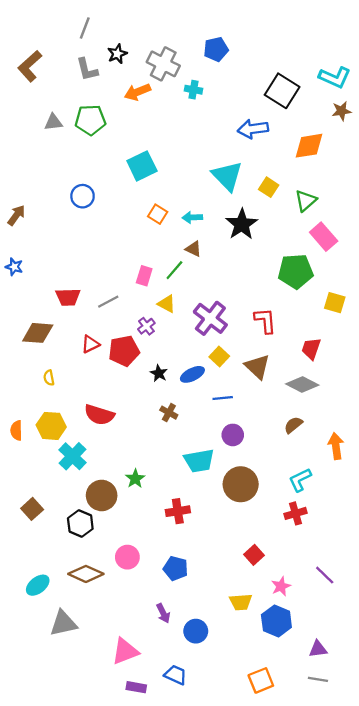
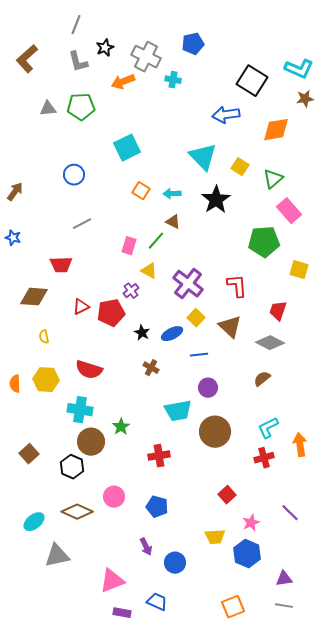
gray line: (108, 302) -> (82, 224), moved
orange arrow: (336, 446) -> (300, 445), moved
cyan cross: (72, 456) -> (80, 410), moved, turned -35

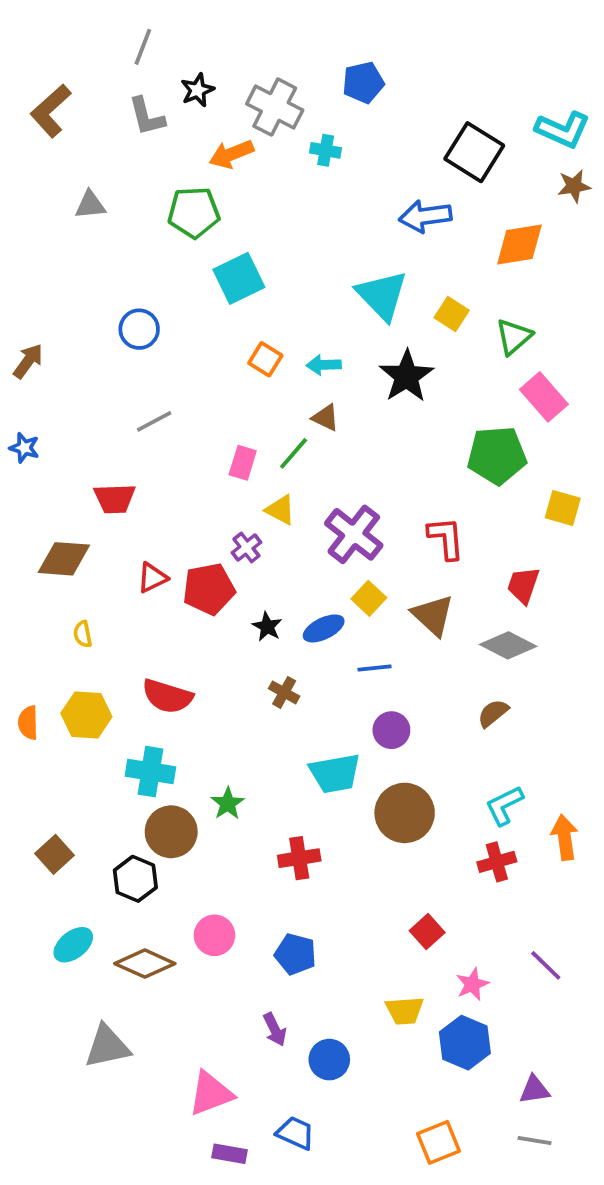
green pentagon: (81, 107) -> (194, 212), moved
cyan ellipse: (34, 522) -> (73, 945), moved

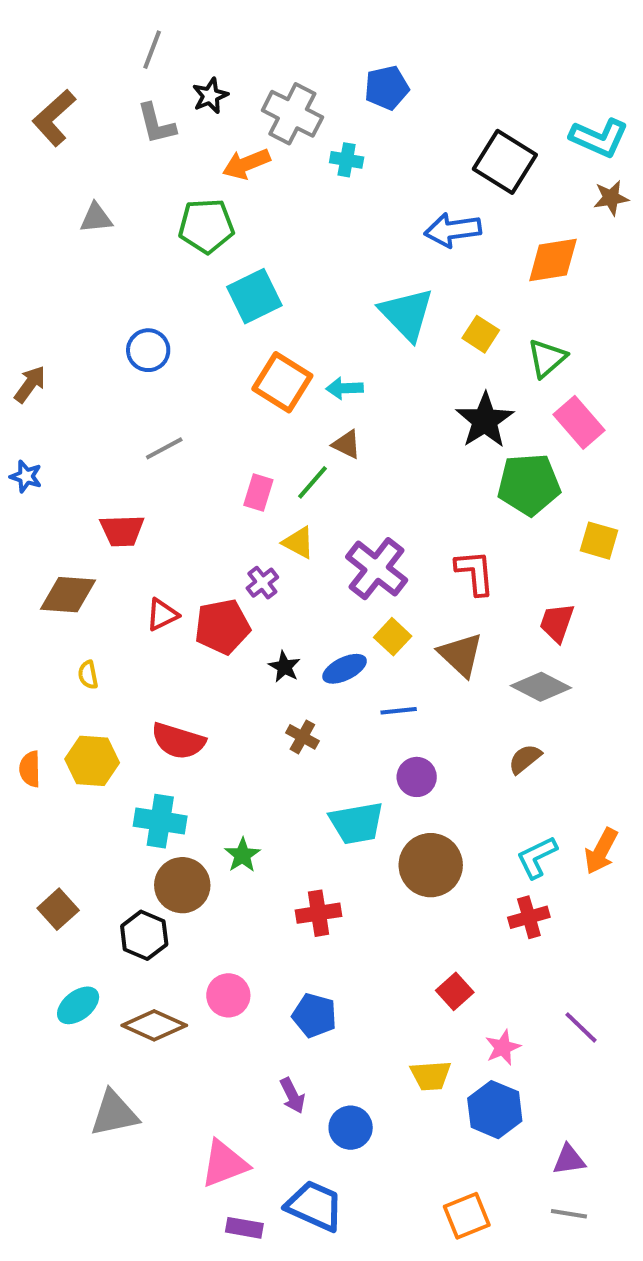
orange square: (265, 359) -> (282, 382), size x1.6
black star: (406, 376) -> (485, 420), moved
orange arrow: (565, 837) -> (601, 851), moved, turned -144
blue trapezoid: (295, 1133) -> (314, 1206), size x1.4

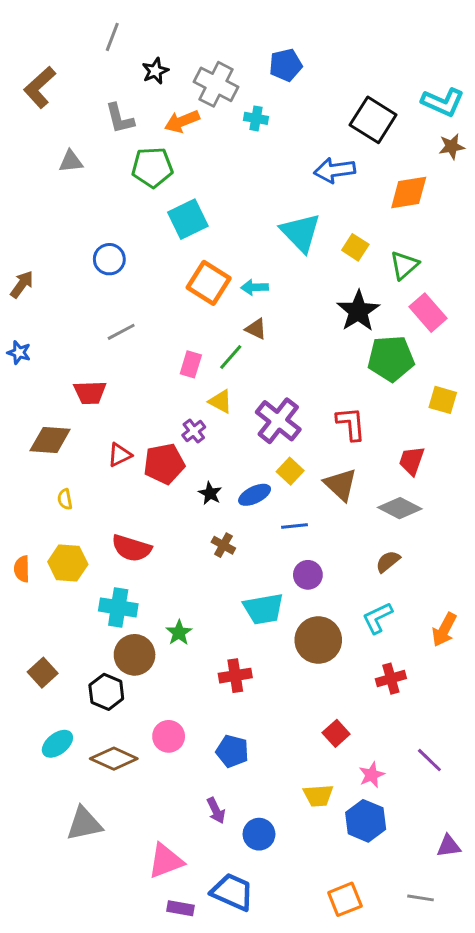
gray L-shape: (156, 124) -> (120, 118), moved
cyan L-shape: (537, 857) -> (378, 618), moved
purple triangle: (569, 1160) -> (449, 846), moved

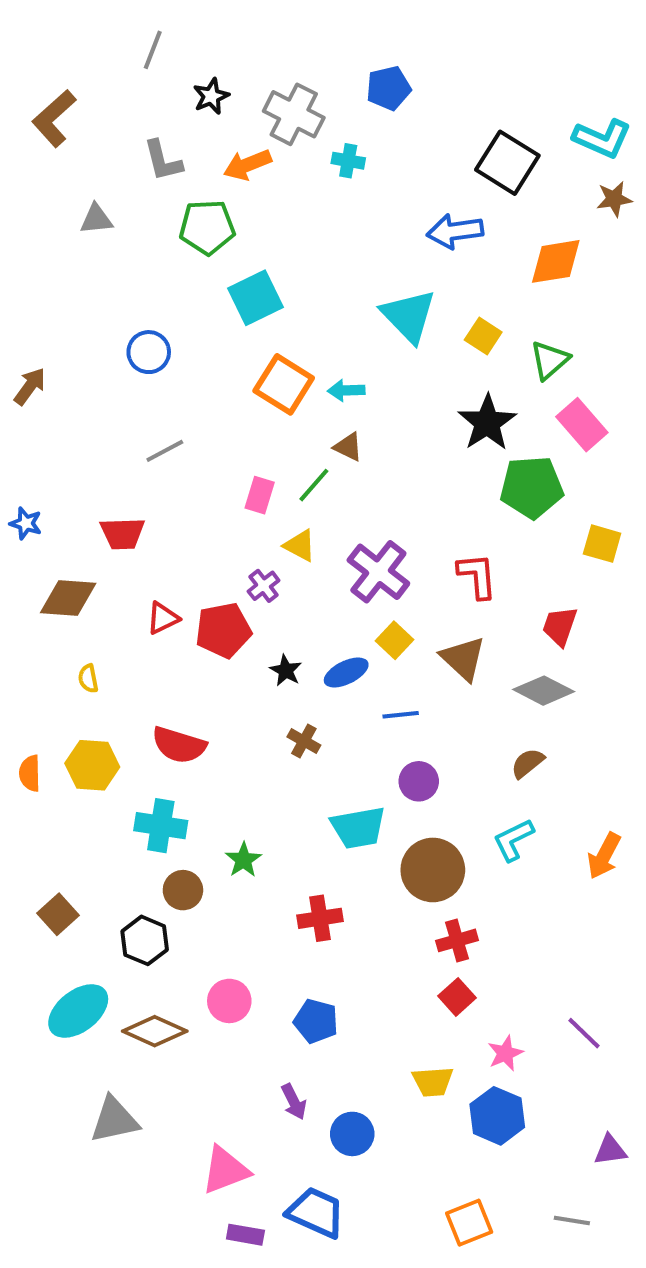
blue star: (19, 353) -> (26, 523), moved
brown circle: (135, 655) -> (183, 890), size x0.7
red cross: (391, 679) -> (457, 940), moved
cyan ellipse: (57, 744) -> (78, 1011), size x1.4

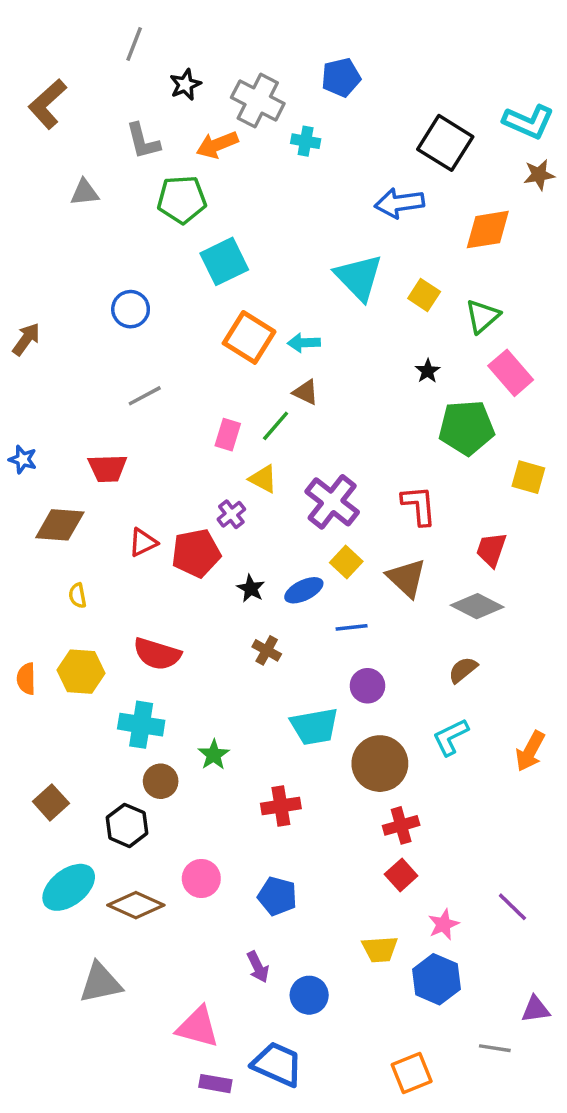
black star: (487, 423) -> (428, 371), size x0.5
pink triangle: (225, 1170) -> (198, 1027), turned 36
gray line: (572, 1221) -> (495, 1048), moved

